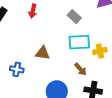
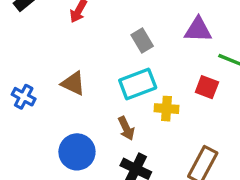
cyan rectangle: (79, 42) -> (138, 84), turned -35

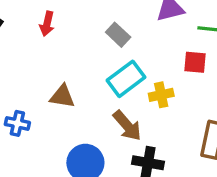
brown arrow: (126, 128) -> (127, 126), size x1.4

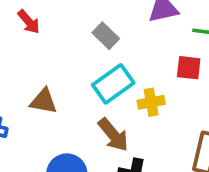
red arrow: (47, 24) -> (29, 22), turned -55

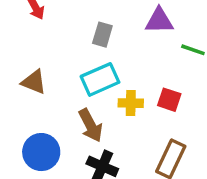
gray rectangle: (106, 36) -> (102, 35), turned 50
red square: (189, 68) -> (169, 100), moved

